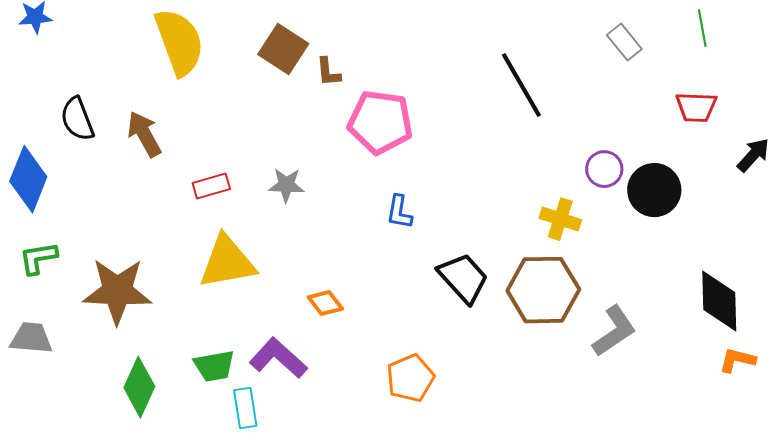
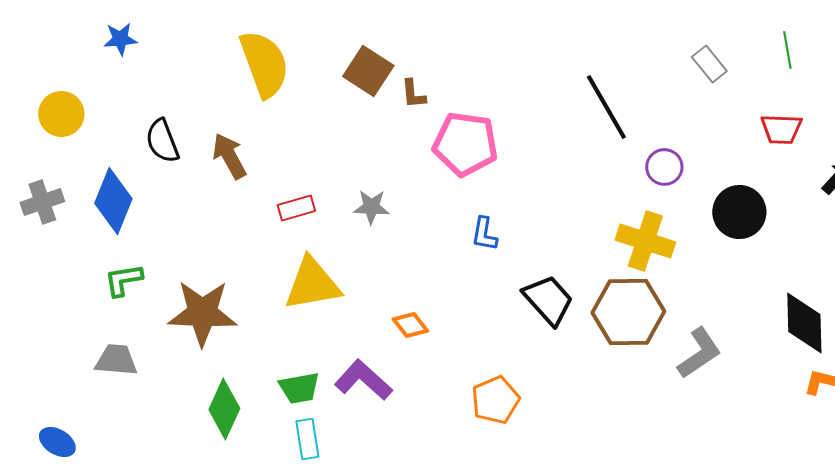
purple circle: (604, 169) -> (664, 167), moved
yellow cross: (560, 219) -> (645, 241), size x1.4
cyan rectangle: (245, 408) -> (307, 439), moved

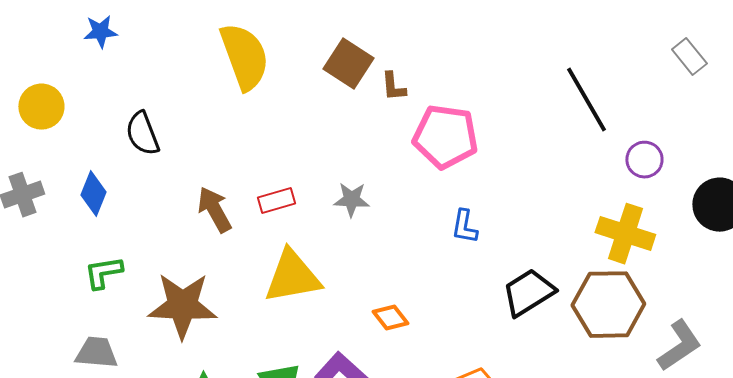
brown arrow: (229, 156) -> (214, 210), moved
blue diamond: (113, 201) -> (93, 194), size x0.7
black trapezoid: (548, 300) -> (528, 293), turned -80

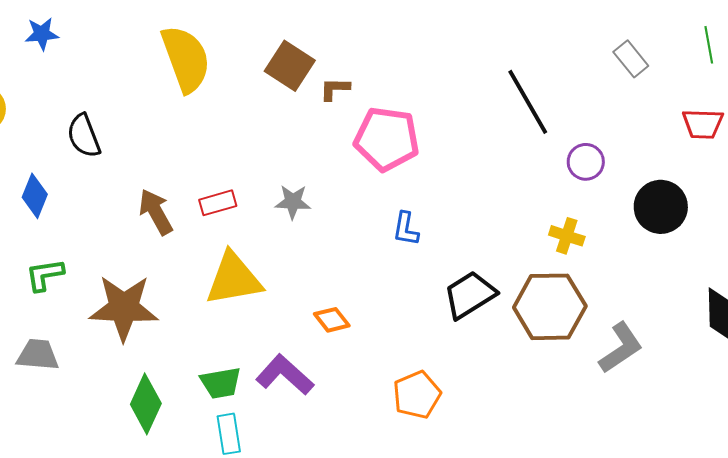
brown L-shape: (393, 87) -> (335, 89), turned 96
yellow cross: (625, 234) -> (567, 236), size x0.6

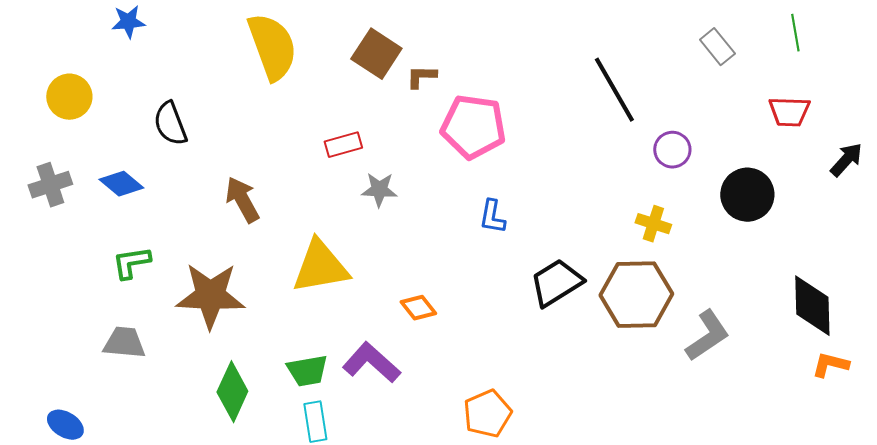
blue diamond: (35, 196) -> (121, 184), turned -72
red rectangle: (218, 203) -> (343, 145), moved
orange pentagon: (417, 395) -> (487, 414), moved

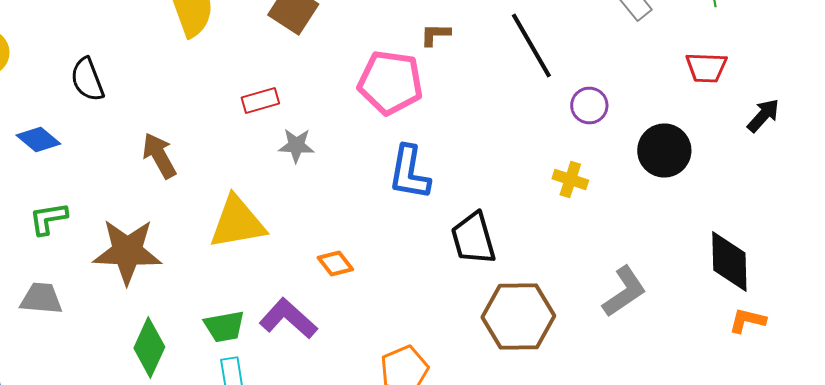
brown L-shape: (421, 77) -> (435, 34), moved
blue L-shape: (492, 217) -> (409, 172), size x1.6
black trapezoid: (556, 283) -> (473, 238), turned -74
brown hexagon: (636, 295) -> (518, 316), moved

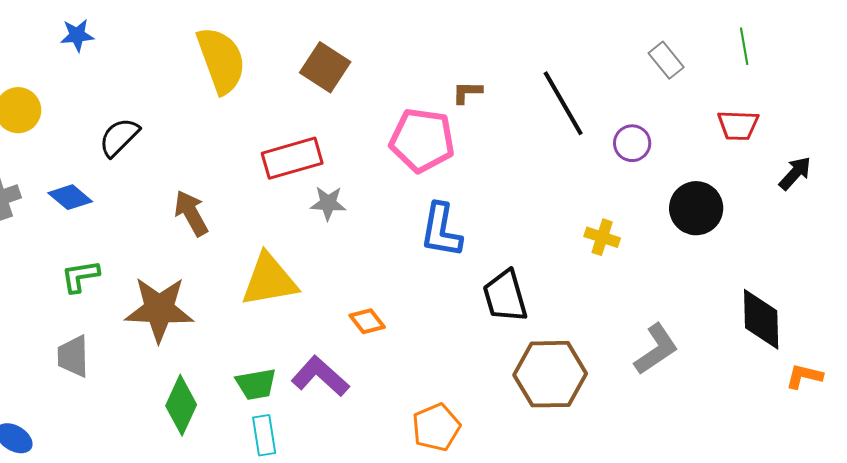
black semicircle: (87, 80) -> (119, 137), turned 66
red rectangle: (260, 100) -> (292, 158), size x1.6
purple circle: (589, 106) -> (632, 143), moved
gray trapezoid: (41, 298) -> (73, 356), turned -96
orange L-shape: (747, 320) -> (804, 376), moved

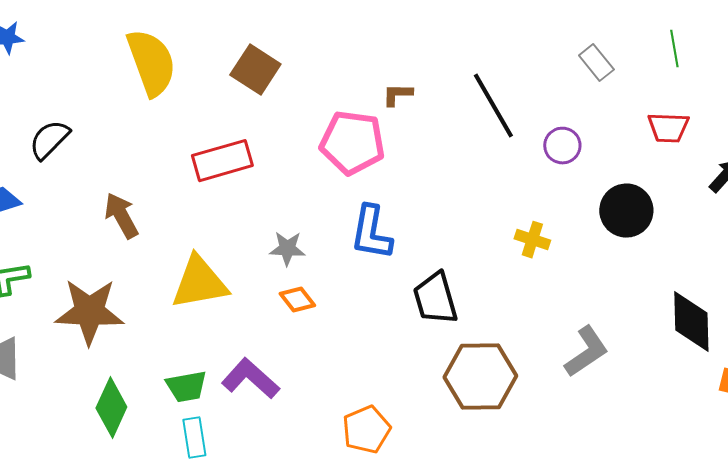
gray star: (328, 203) -> (287, 249), moved
orange diamond: (367, 321) -> (297, 300), moved

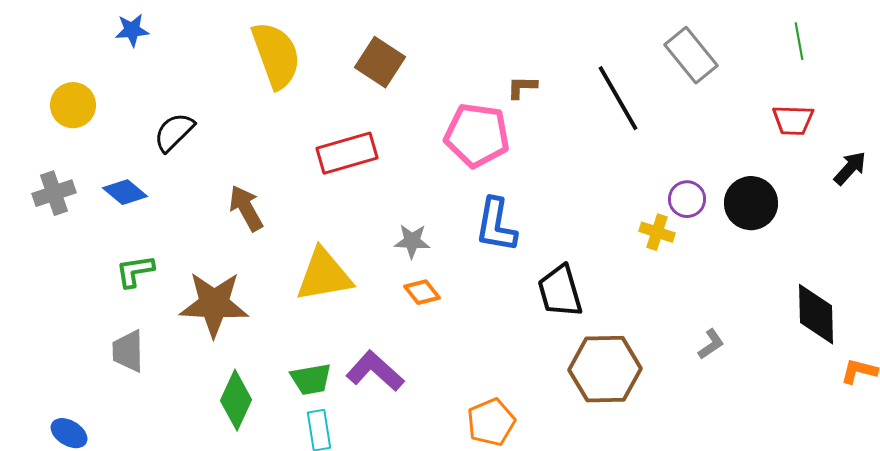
gray rectangle: (596, 63) -> (691, 55), moved, size x1.5
purple circle: (562, 146) -> (687, 199), moved
gray L-shape: (586, 352) -> (711, 344), size x0.6

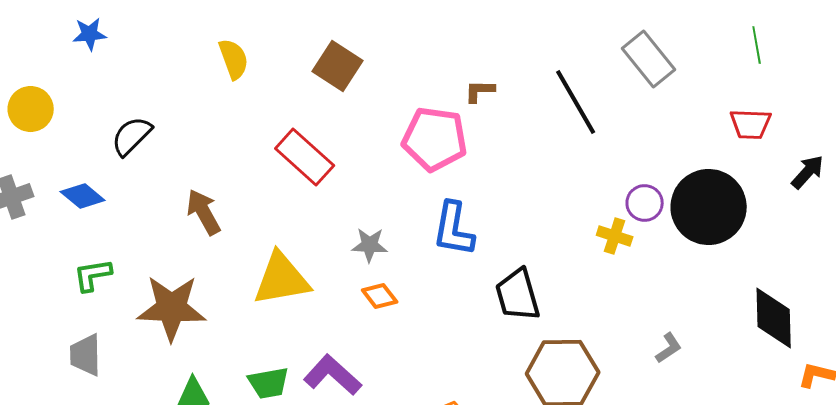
yellow semicircle: (276, 55) -> (234, 59), size x0.6
red rectangle: (347, 153) -> (305, 157), turned 58
black circle: (751, 203) -> (709, 207), size x1.4

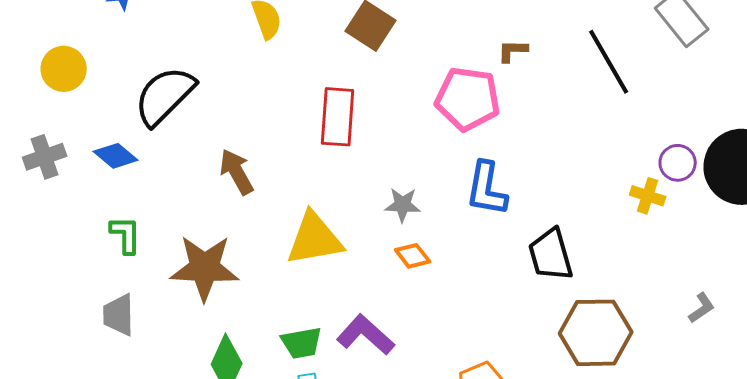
black semicircle: (132, 136) -> (165, 96), size x1.5
red rectangle: (305, 157) -> (338, 117), turned 52
green L-shape: (93, 275) -> (126, 235), turned 99

